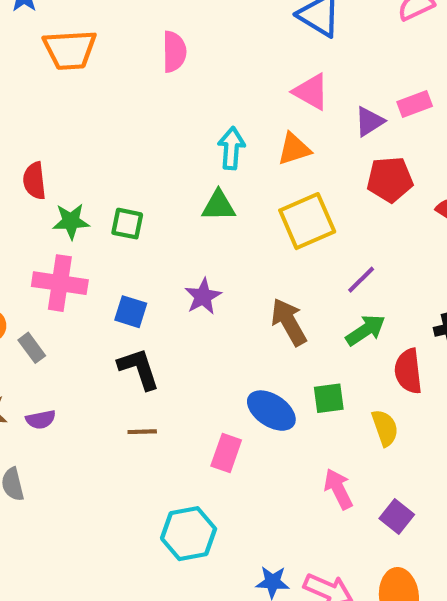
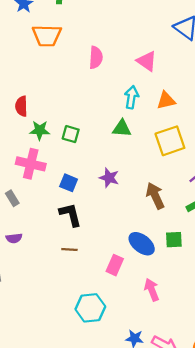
pink semicircle: (174, 52) -> (96, 58), moved
pink triangle: (311, 92) -> (147, 61), moved
purple star: (203, 296) -> (109, 178), turned -30
pink arrow: (338, 489) -> (152, 290), moved

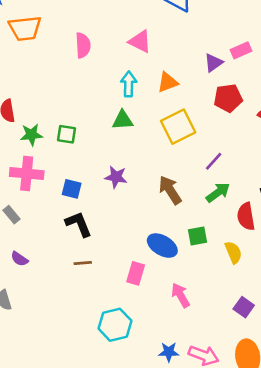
purple semicircle: (14, 238) -> (19, 259), turned 49

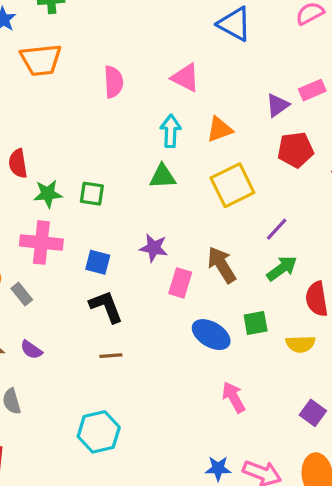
yellow semicircle: (233, 252) -> (301, 344), turned 110
pink rectangle: (136, 273) -> (180, 283), moved
cyan hexagon: (115, 325) -> (99, 432), moved

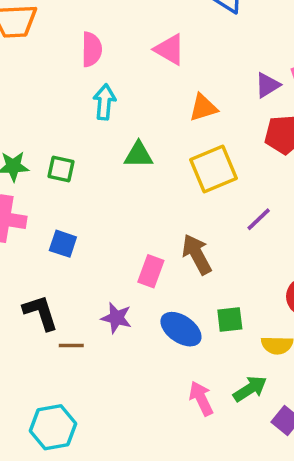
cyan arrow: (171, 131) -> (104, 102), moved
purple star: (154, 248) -> (116, 318), moved
green arrow: (282, 268) -> (250, 389), moved
black L-shape: (106, 307) -> (41, 313), moved

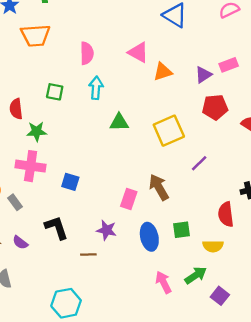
orange triangle: (203, 108) -> (163, 72), moved
green square: (61, 169) -> (55, 92), moved
blue ellipse: (181, 329) -> (149, 237), turned 44
brown line: (71, 346) -> (88, 255), moved

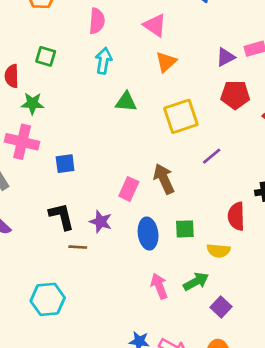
orange triangle: (163, 72) -> (166, 62), moved, turned -30
green square: (55, 92) -> (46, 56), moved
blue square: (70, 182) -> (65, 164), turned -30
black L-shape: (56, 228) -> (62, 216), moved

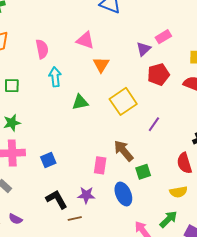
green square: (185, 229) -> (143, 172), moved

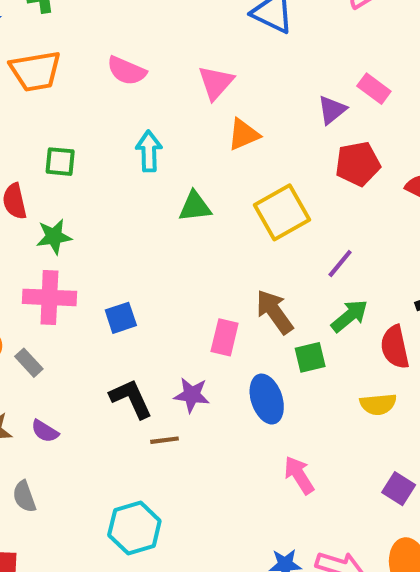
pink rectangle: (163, 37) -> (374, 89), turned 63
pink triangle: (85, 40) -> (216, 83), turned 48
pink semicircle: (42, 49) -> (127, 71), moved, turned 120
orange triangle: (101, 65) -> (244, 134), turned 30
green arrow: (168, 219) -> (350, 316), moved

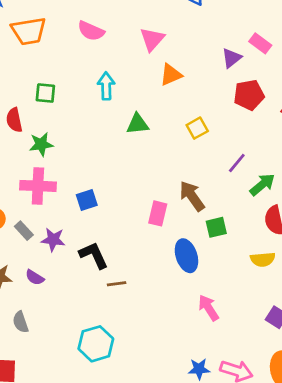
yellow square: (282, 212) -> (197, 128), size x0.6
green arrow: (350, 316) -> (262, 185), moved
purple star: (192, 395) -> (53, 240), moved

